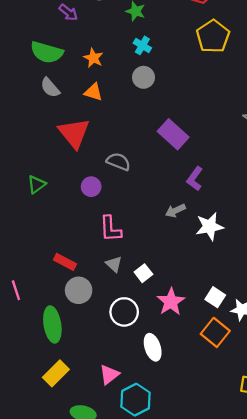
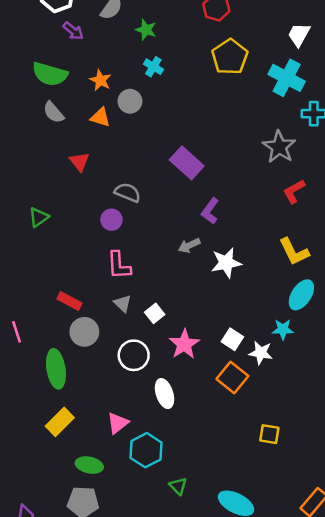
gray circle: (143, 77) -> (130, 101), moved
red triangle: (74, 133) -> (79, 162), size x0.6
purple circle: (91, 187) -> (111, 220), moved

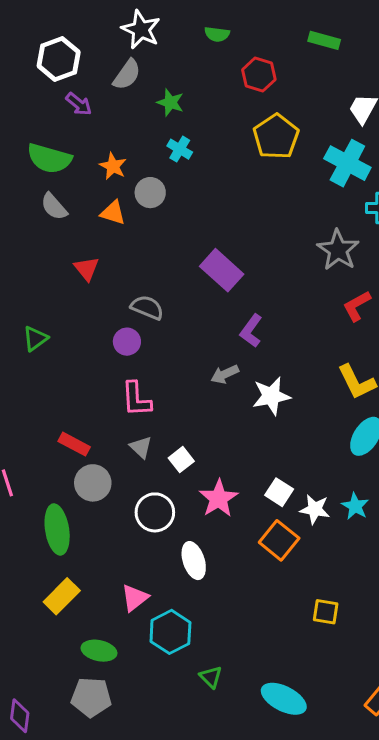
cyan star: (283, 329) -> (355, 506), moved, turned 30

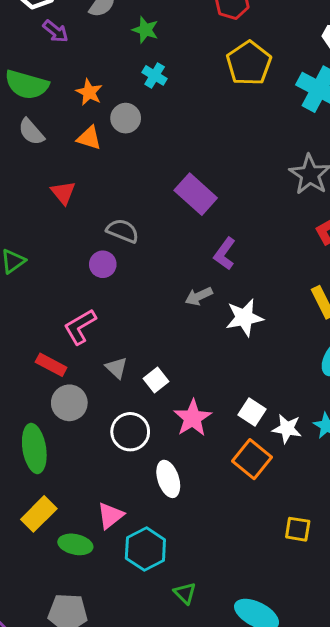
pink L-shape: (136, 399) -> (80, 327), moved, turned 63
green ellipse: (99, 651) -> (75, 544), moved

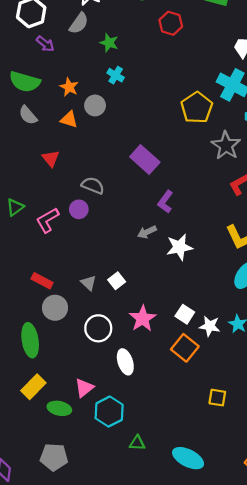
yellow pentagon: (249, 63) -> (197, 108), moved
pink L-shape: (80, 327) -> (47, 220), moved
white square: (156, 380) -> (117, 281), moved
green triangle: (185, 593) -> (137, 443), turned -42

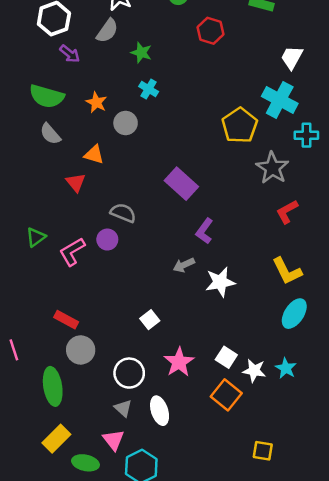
orange triangle: (69, 120) -> (94, 155), moved
gray triangle: (89, 283) -> (123, 408), moved
pink triangle: (84, 388) -> (113, 440), turned -30

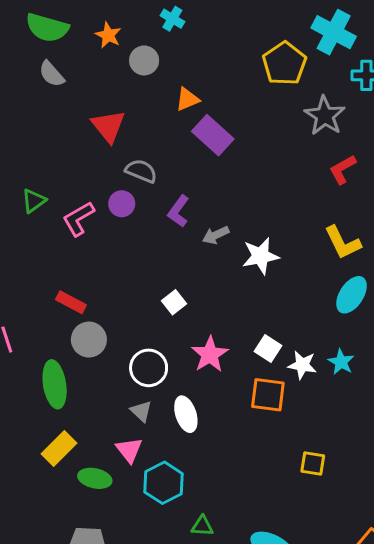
orange triangle: (94, 155) -> (187, 99), moved, turned -40
red triangle: (76, 182) -> (108, 126), moved, size x1.4
purple L-shape: (204, 231) -> (178, 211), moved
orange square: (226, 395) -> (268, 395), turned -32

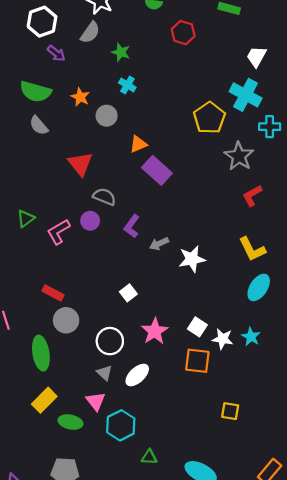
white ellipse: (186, 414) -> (137, 375), turned 65

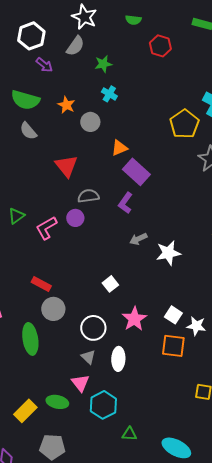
green star: (121, 52) -> (103, 64), turned -30
gray semicircle: (104, 197) -> (88, 196), turned -30
purple L-shape: (132, 226) -> (125, 203), moved
white ellipse: (137, 375) -> (118, 359), turned -45
yellow rectangle: (44, 400) -> (25, 411), moved

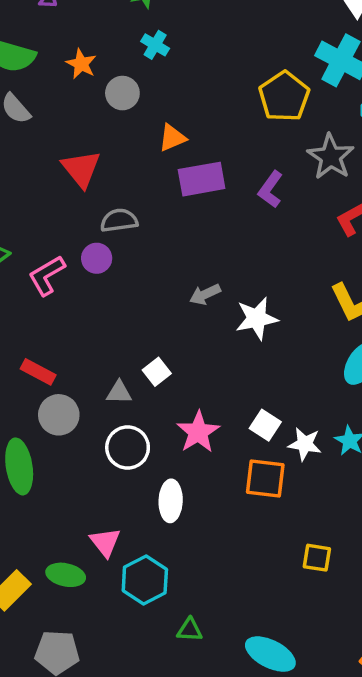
purple rectangle: (136, 172) -> (202, 179), turned -52
purple L-shape: (125, 203) -> (270, 189), moved
gray triangle: (88, 357) -> (119, 392), moved, turned -42

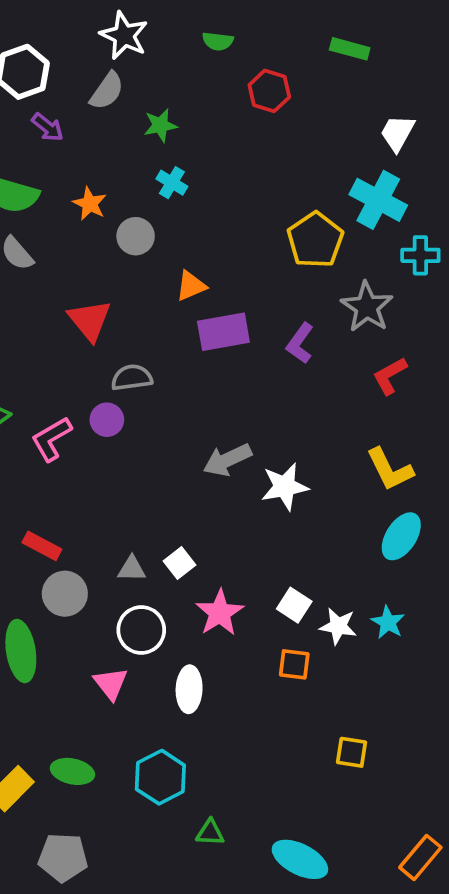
gray arrow: (205, 294) -> (227, 460), size x1.4
white square: (157, 372) -> (180, 563), moved
orange square: (265, 478) -> (294, 664), size x0.7
pink triangle: (105, 542) -> (111, 684), moved

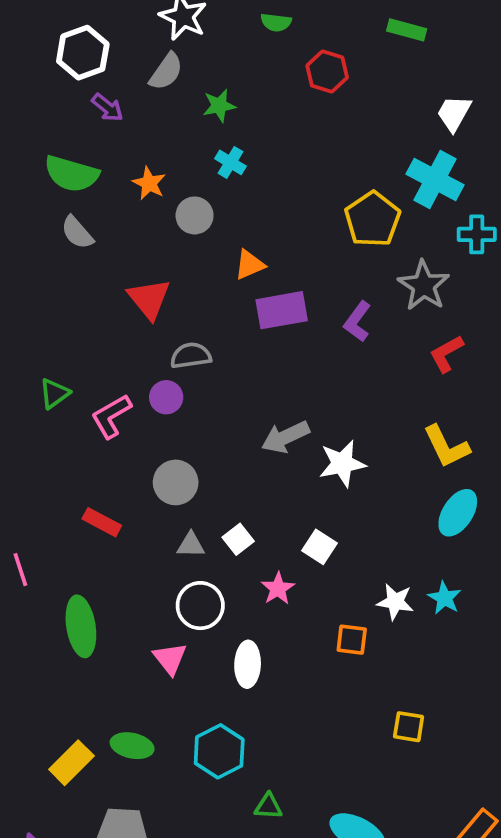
gray circle: (65, 594) -> (176, 482), moved
white square: (294, 605) -> (320, 547), moved
pink star: (220, 613) -> (278, 588), size x0.7

